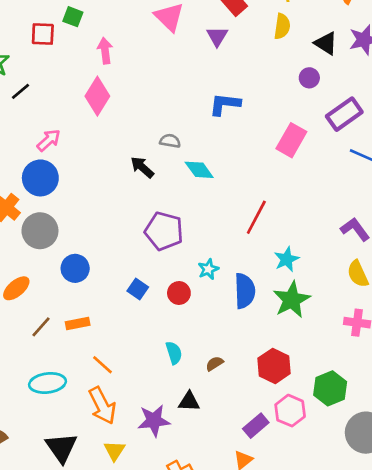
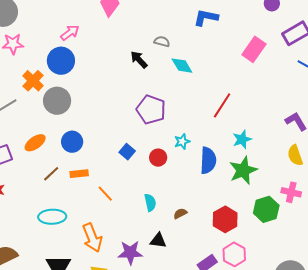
blue circle: (75, 268) -> (72, 142), moved
orange line: (103, 365) -> (105, 194), moved
green hexagon: (330, 388) -> (266, 209), moved

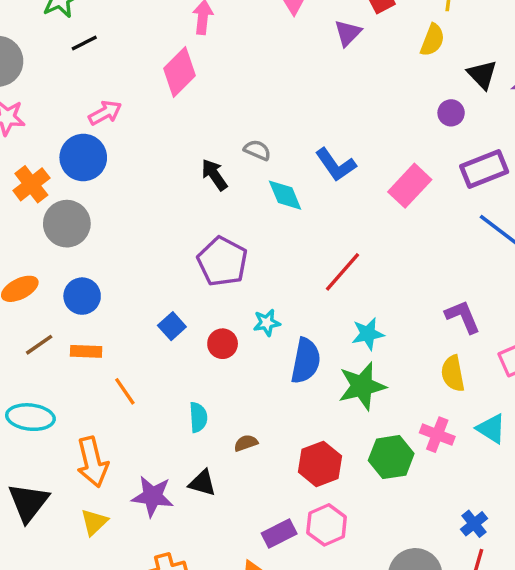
blue L-shape: (206, 17) -> (336, 165), moved, turned -145

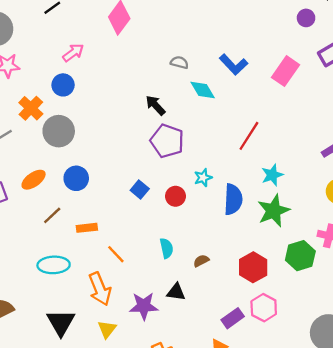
blue circle: (83, 158) -> (63, 85), size x0.7
black arrow: (214, 175) -> (155, 105), moved
orange rectangle: (86, 351) -> (87, 228), moved
orange line: (125, 391) -> (116, 254), moved

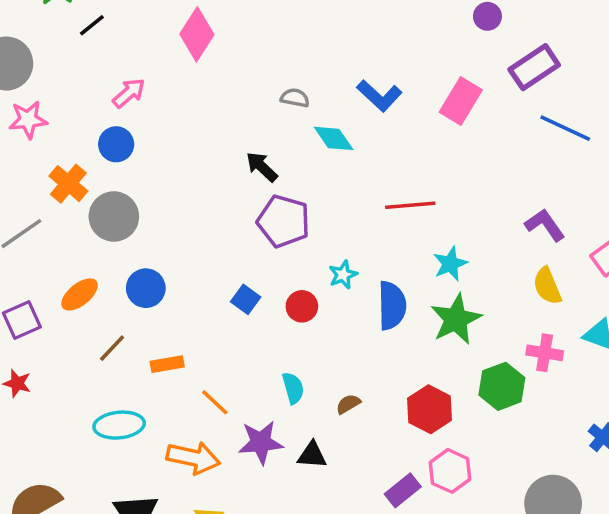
red line: (249, 136) -> (410, 205), turned 56
orange arrow: (100, 289) -> (193, 458), turned -52
purple star: (144, 306) -> (261, 442), moved

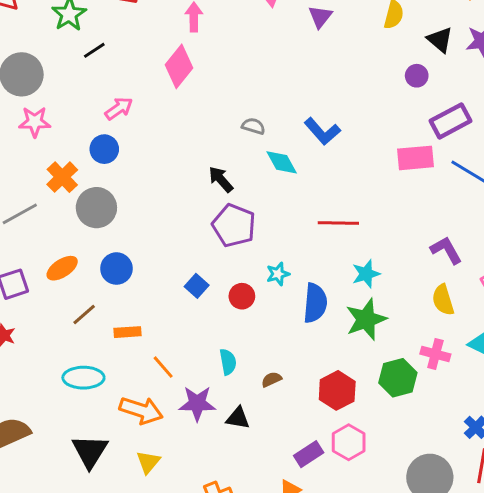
pink rectangle: (461, 101) -> (415, 158), moved, turned 48

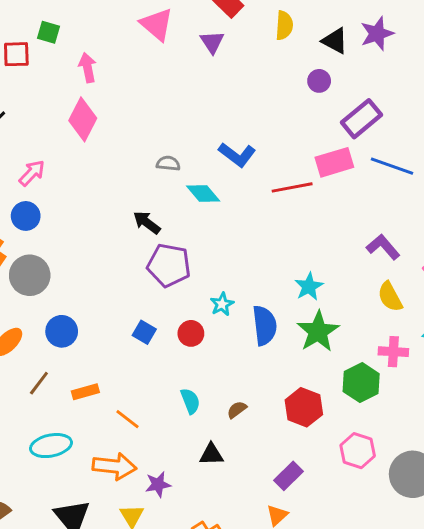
red line: (338, 223) -> (292, 187), moved
purple star: (197, 403) -> (158, 484), moved, size x0.7
pink hexagon: (349, 442) -> (358, 451), moved

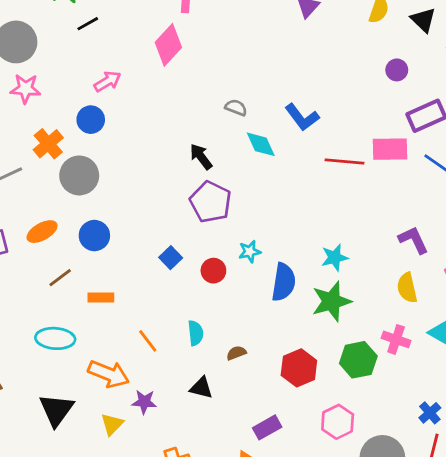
black triangle: (335, 41) -> (423, 20), moved
orange line: (127, 419) -> (148, 341), moved

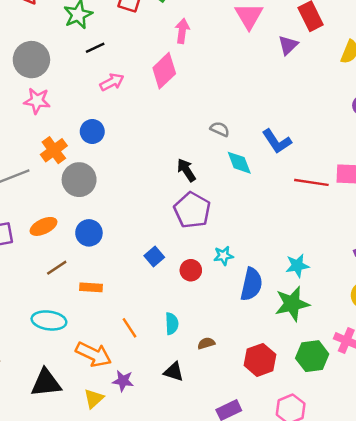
pink arrow: (107, 81) -> (112, 82), moved
black triangle: (56, 410) -> (46, 383), turned 44

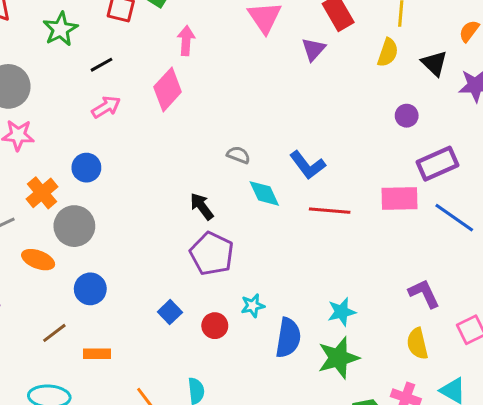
black line: (95, 48) -> (101, 65), moved
red line: (311, 182) -> (330, 211), moved
orange ellipse: (43, 226) -> (38, 260), moved, turned 50

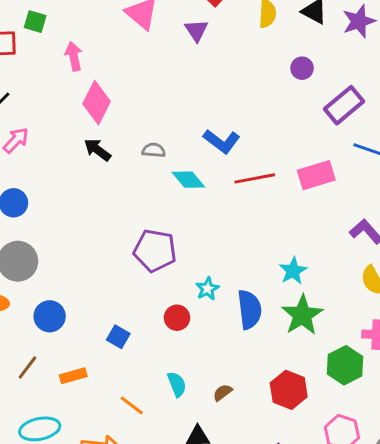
pink diamond: (168, 89) -> (97, 103), moved
pink rectangle: (400, 198) -> (316, 175), moved
black arrow: (202, 206) -> (97, 150), moved
blue square: (170, 312) -> (118, 337), moved

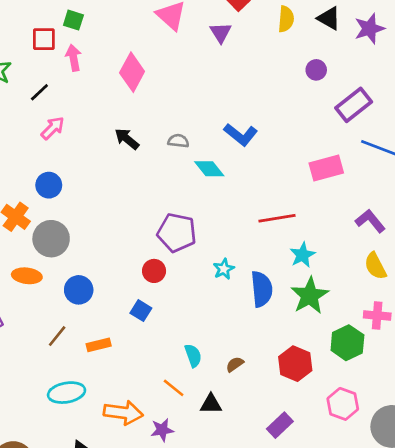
pink arrow: (74, 56) -> (73, 58), moved
pink diamond: (97, 103) -> (132, 72), moved
red line: (255, 178) -> (277, 218), moved
red circle: (177, 318) -> (154, 271), moved
orange line: (132, 405) -> (174, 388), moved

